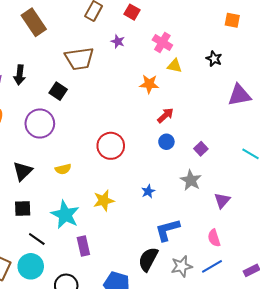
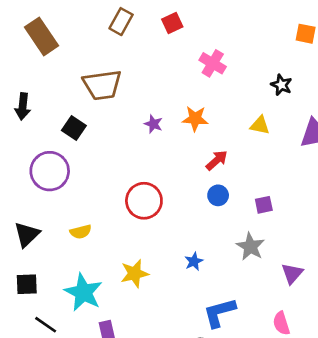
red square: (132, 12) -> (172, 23), turned 35
purple star: (118, 41) -> (153, 124), moved
yellow triangle: (175, 66) -> (260, 125), moved
purple square: (201, 149) -> (264, 205), turned 32

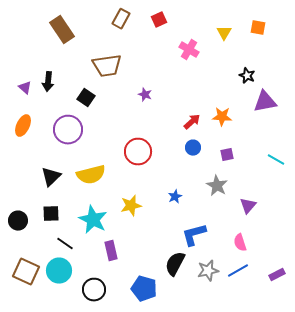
black star: (281, 85) -> (247, 76), moved
orange star: (195, 119) -> (222, 117), moved
yellow triangle: (260, 125) -> (224, 33), moved, turned 49
yellow semicircle: (81, 232) -> (91, 175), size x1.8

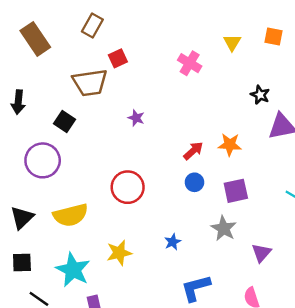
brown rectangle: (121, 19) -> (92, 26), moved
red square: (159, 20) -> (118, 58), moved
purple square: (227, 155) -> (236, 191), size x1.5

